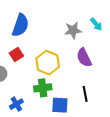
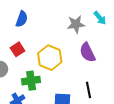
blue semicircle: (20, 25) -> (22, 19), size x0.7
green cross: (43, 88) -> (31, 81), moved

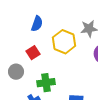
yellow hexagon: (50, 58) -> (64, 42), moved

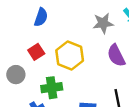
yellow hexagon: (64, 42) -> (70, 55), moved

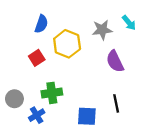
yellow hexagon: (70, 55) -> (67, 44), moved
gray circle: (16, 75) -> (14, 99), moved

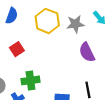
blue semicircle: (41, 24) -> (12, 16), moved
yellow hexagon: (67, 44) -> (47, 21), moved

